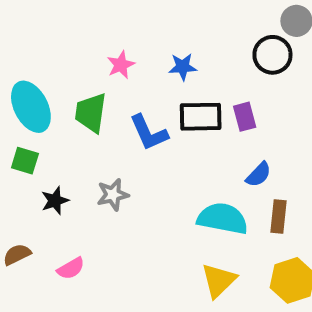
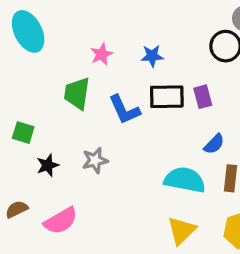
cyan ellipse: (31, 107) -> (28, 31), moved
pink semicircle: (71, 268) -> (61, 221), size x1.5

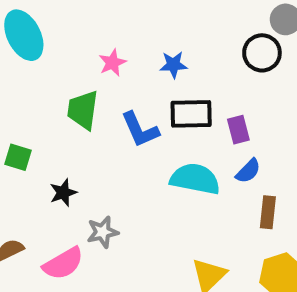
purple rectangle: (203, 97) -> (238, 130), moved
gray star: (95, 160) -> (103, 232), moved
black star: (48, 165) -> (63, 193), moved
cyan semicircle: (185, 180) -> (195, 179), moved

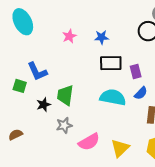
green trapezoid: (83, 110) -> (65, 95), moved
blue L-shape: (140, 130) -> (37, 71), moved
pink semicircle: (63, 263) -> (89, 142), moved

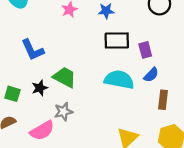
green square: (20, 86) -> (12, 94), moved
green trapezoid: (65, 95) -> (65, 77), turned 110
pink semicircle: (89, 142) -> (42, 131), moved

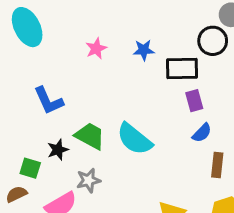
black rectangle: (117, 40) -> (182, 68), moved
cyan semicircle: (119, 80) -> (134, 139), moved, turned -152
green square: (12, 94) -> (30, 168), moved

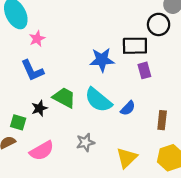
pink star: (96, 49) -> (37, 39), moved
blue star: (144, 50) -> (102, 60), moved, size x1.5
blue semicircle: (202, 133) -> (128, 108), moved
gray star: (88, 180) -> (85, 142), moved

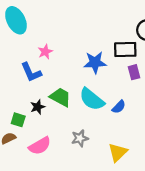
pink star: (37, 39) -> (45, 52), moved

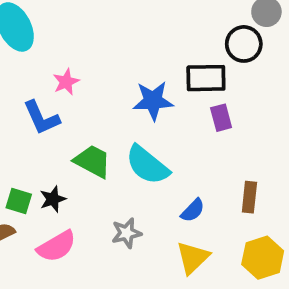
black star: (38, 107) -> (53, 199), moved
blue semicircle: (119, 107) -> (193, 210), moved

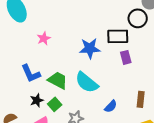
blue L-shape: (41, 118) -> (31, 73), moved
green square: (19, 201) -> (55, 104), moved, turned 32

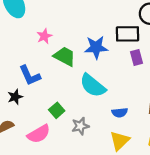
green trapezoid: (58, 80) -> (65, 56), moved
black star: (37, 100) -> (15, 97), moved
blue semicircle: (111, 106) -> (120, 113), turned 40

